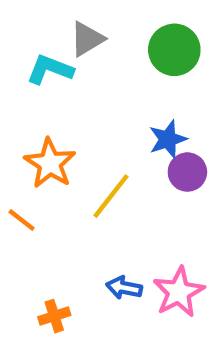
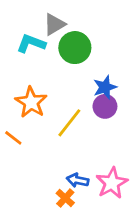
green circle: (174, 50) -> (75, 48), moved
purple circle: (187, 172) -> (105, 106), moved
orange cross: (54, 316) -> (65, 198), moved, turned -30

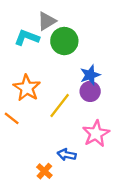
pink star: (112, 183) -> (96, 134), moved
orange cross: (65, 198) -> (44, 171), moved

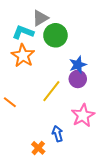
orange star: (27, 88) -> (23, 56), moved
blue arrow: (67, 155) -> (57, 134), turned 63

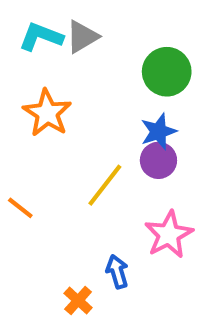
cyan L-shape: (23, 32) -> (41, 37), moved
green circle: (55, 35) -> (167, 72), moved

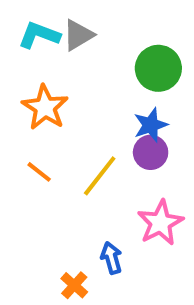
orange line: (20, 208) -> (39, 172), moved

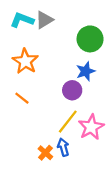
purple circle: (151, 152) -> (72, 90), moved
yellow line: (100, 176) -> (68, 122), moved
orange cross: (74, 285) -> (45, 153), moved

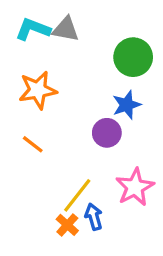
gray triangle: (44, 20) -> (66, 29), turned 42
orange star: (25, 61) -> (38, 90), turned 30
yellow line: (68, 122) -> (77, 195), moved

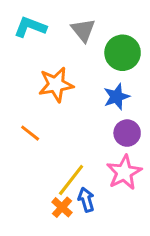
gray triangle: (66, 29) -> (83, 30), moved, turned 40
orange star: (38, 90) -> (56, 85), moved
purple circle: (107, 133) -> (127, 133), moved

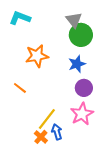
gray triangle: (83, 30) -> (74, 20), moved

